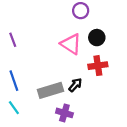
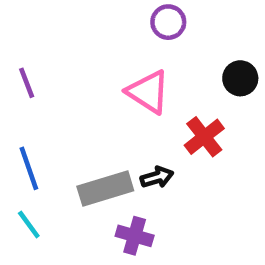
black circle: (97, 38) -> (240, 78), moved
red cross: (98, 66) -> (204, 137), turned -30
black arrow: (75, 85) -> (157, 177), turned 32

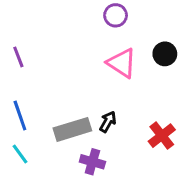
pink triangle: (148, 92) -> (122, 63), moved
red cross: (204, 137) -> (162, 136), moved
black arrow: (157, 177) -> (108, 122), turned -45

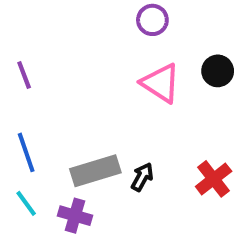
black arrow: (108, 122) -> (142, 177), moved
purple cross: (92, 162) -> (75, 216), moved

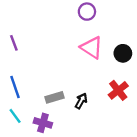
black circle: (218, 71) -> (123, 53), moved
gray rectangle: (95, 171) -> (54, 97), size x0.7
red cross: (214, 179) -> (118, 90), moved

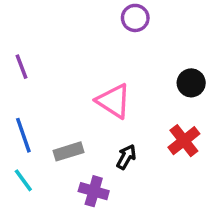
pink triangle: (92, 48) -> (114, 101), moved
gray rectangle: (54, 97) -> (68, 151), moved
purple cross: (43, 123) -> (94, 191), moved

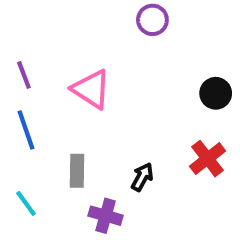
pink triangle: (114, 101) -> (91, 89), moved
blue line: (23, 135) -> (26, 130), moved
gray rectangle: (68, 151) -> (77, 171), turned -72

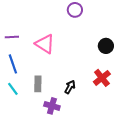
purple line: (24, 75) -> (12, 37), turned -72
cyan line: (26, 203) -> (13, 89), moved

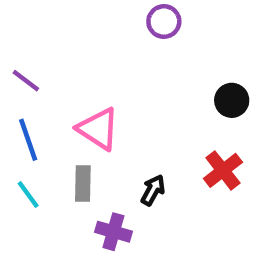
purple line: (12, 37) -> (26, 81), turned 40
pink triangle: (45, 44) -> (98, 129), moved

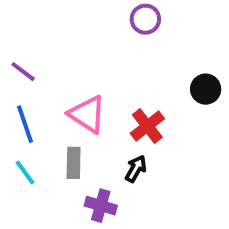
red cross: (223, 170) -> (147, 126), moved

